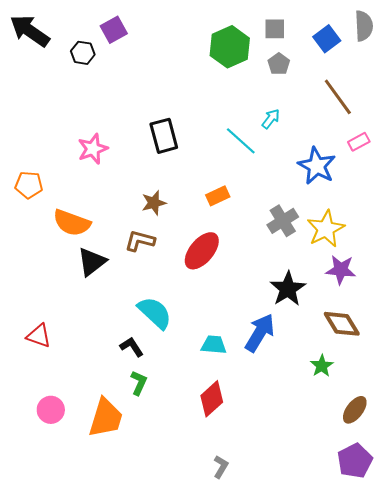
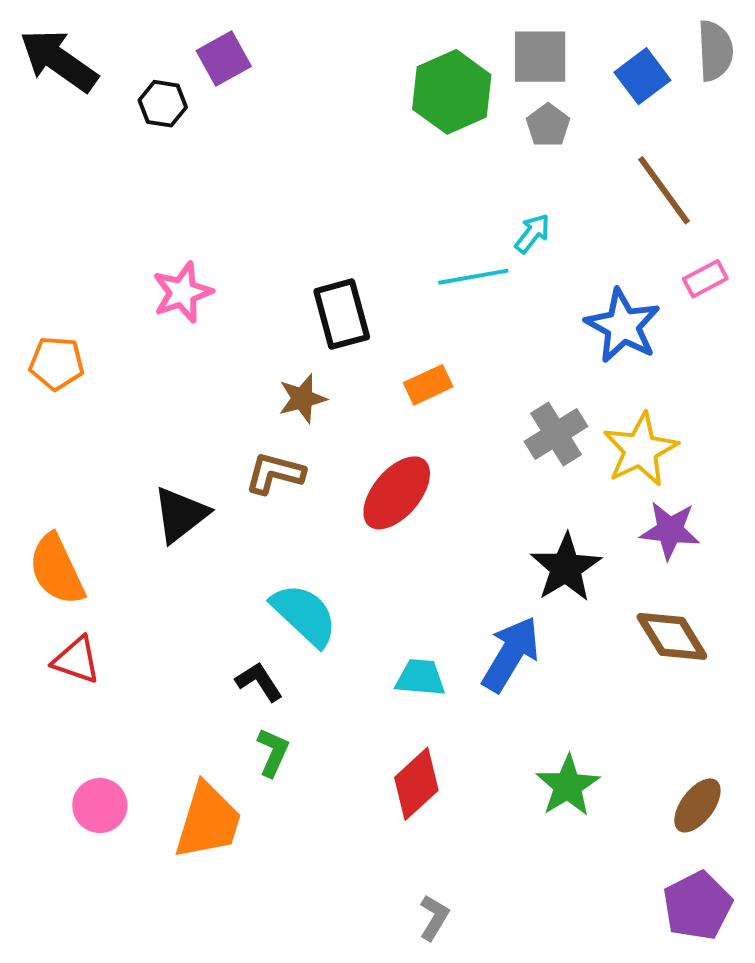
gray square: (275, 29) -> (540, 57), size x1.4
black rectangle: (164, 136) -> (342, 314), moved
cyan line: (241, 141) -> (473, 277), turned -52
orange semicircle: (72, 223) -> (57, 570), moved, turned 45
green star: (322, 366) -> (568, 786), moved, size x1.4

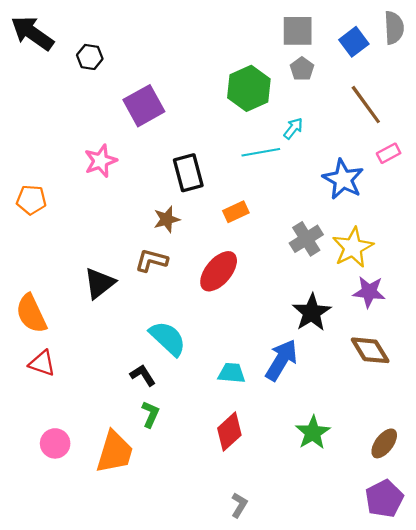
purple square: (224, 59) -> (144, 106), moved, size x1.4
green hexagon: (452, 92) -> (249, 88), moved

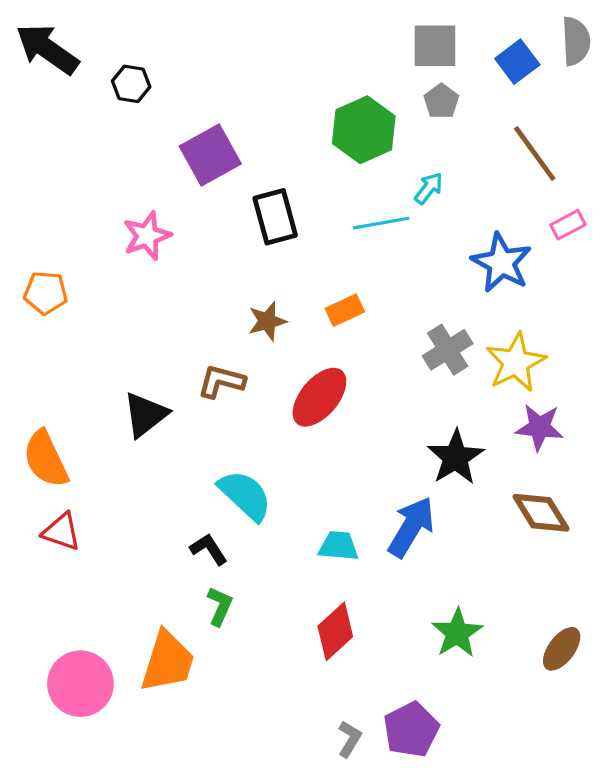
black rectangle: (188, 173) -> (275, 217), moved
brown star: (167, 219) -> (267, 321), moved
pink circle: (55, 443) -> (80, 684), moved, size x1.5
purple pentagon: (384, 499) -> (411, 730), moved

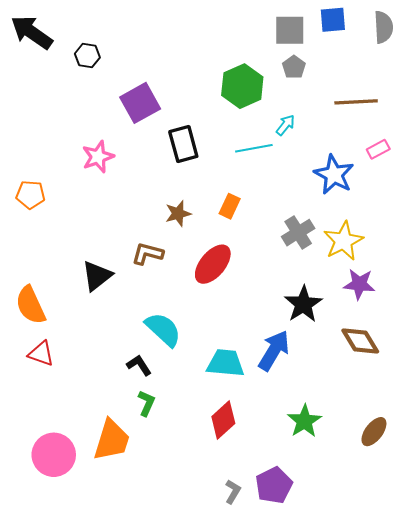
blue square: (517, 62) -> (333, 20), moved, turned 32
brown line: (535, 153) -> (356, 102), turned -57
orange rectangle: (345, 310) -> (230, 206), turned -40
cyan trapezoid: (338, 546) -> (225, 363), size x1.4

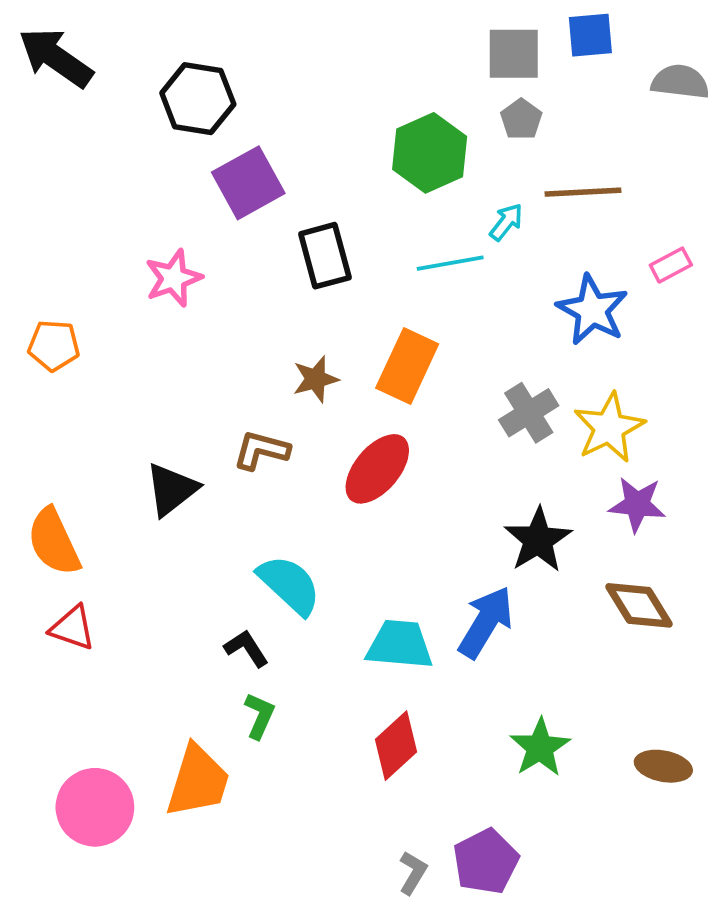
gray semicircle: (383, 27) -> (680, 82), moved, turned -80
black hexagon: (87, 56) -> (198, 99), moved, size x1.6
brown line: (356, 102) -> (583, 192), moved
orange rectangle: (230, 206) -> (407, 366), size x1.6
brown ellipse: (374, 432) -> (663, 766), turned 64

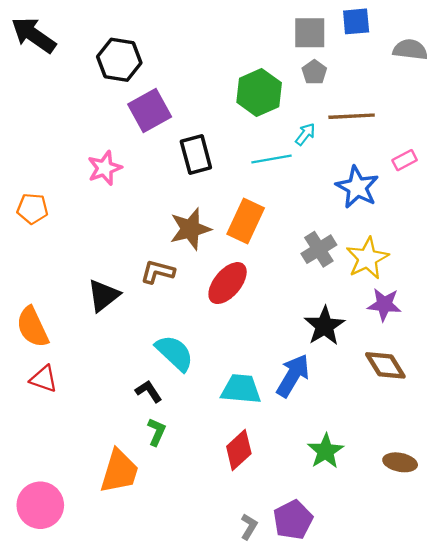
brown star: (316, 379) -> (190, 229), size x1.5
pink circle: (95, 807) -> (40, 505), moved

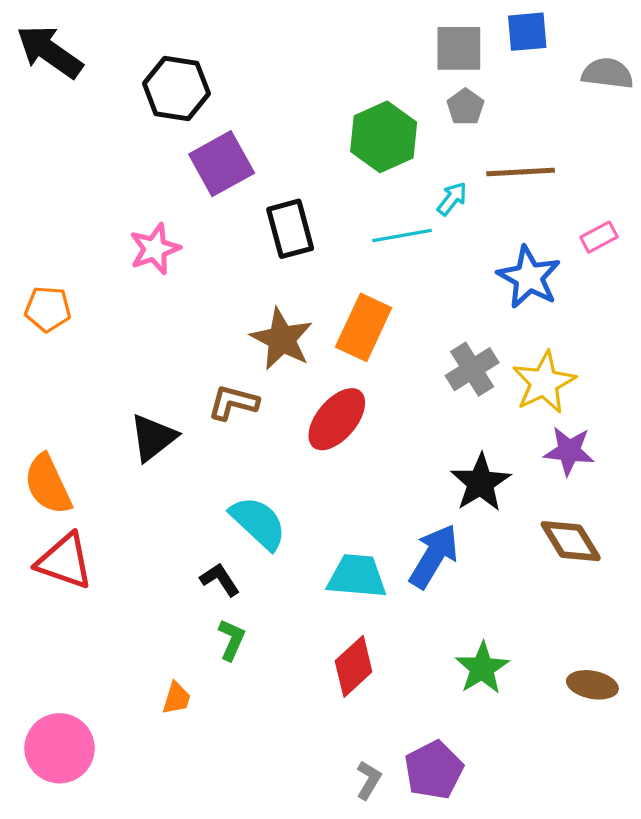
brown star: (190, 229) -> (282, 339), turned -30
red triangle: (44, 379) -> (65, 561), size x1.4
orange trapezoid: (119, 471) -> (176, 698), size x0.5

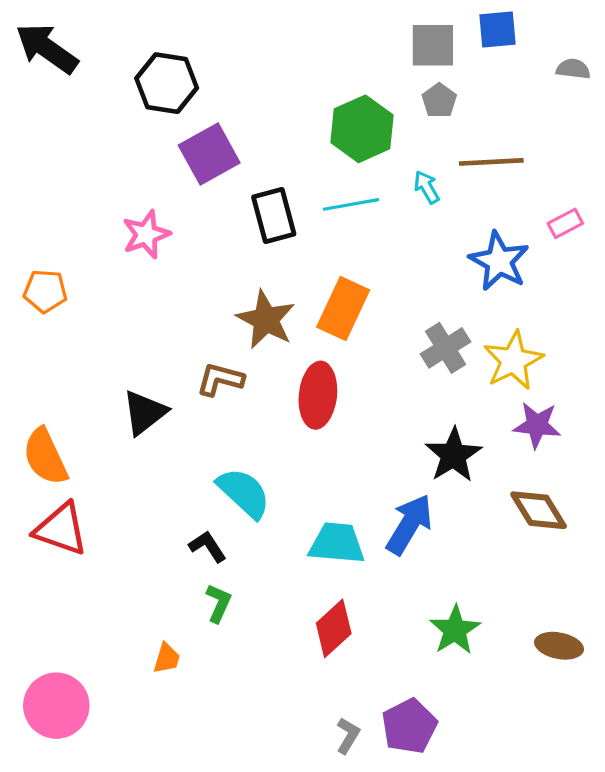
gray semicircle: (607, 73) -> (573, 69), size x0.7
cyan arrow: (452, 199) -> (427, 187), turned -68
cyan line: (402, 235) -> (351, 204), moved
red ellipse: (337, 419) -> (318, 395), turned -34

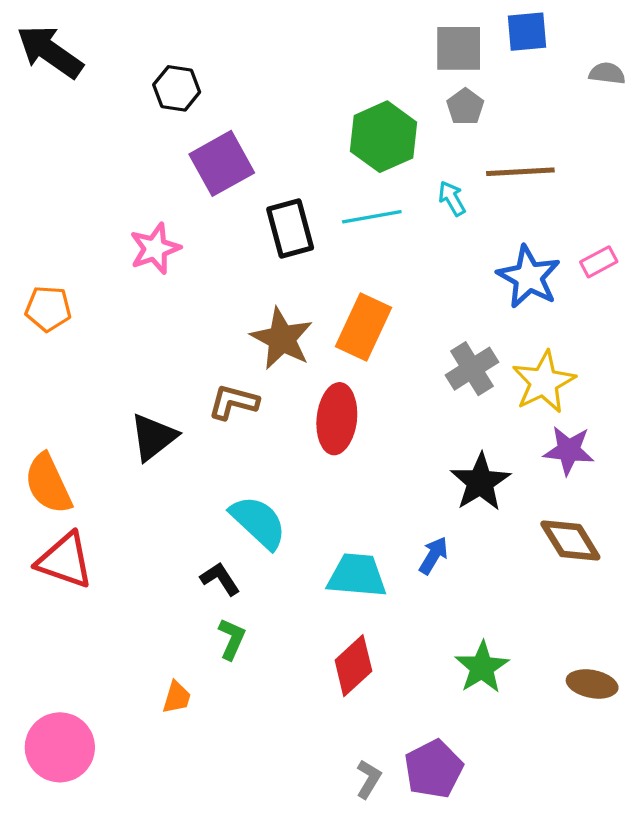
black hexagon: (167, 83) -> (177, 88), size x0.7
pink rectangle: (565, 223) -> (599, 262), moved
blue arrow: (409, 524) -> (434, 556), size x0.6

